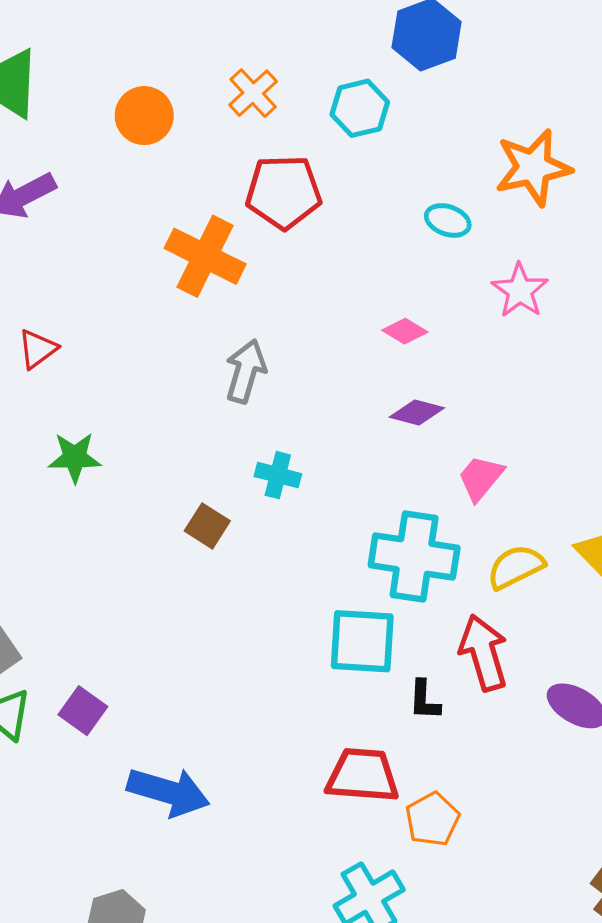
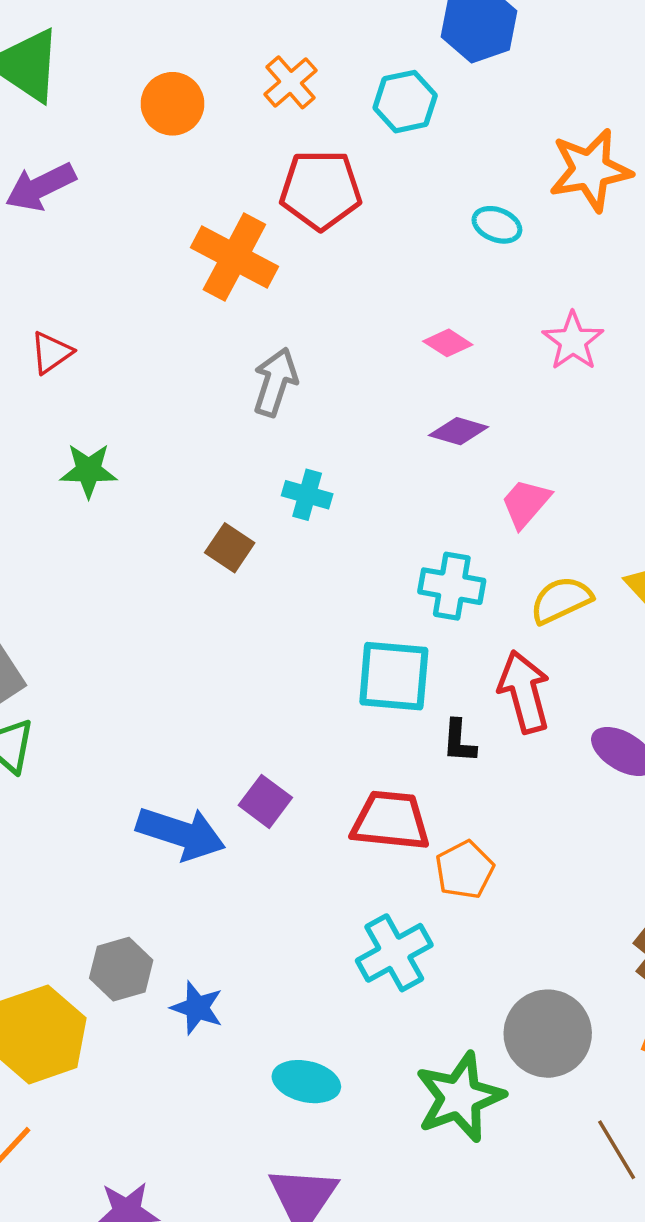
pink star: (520, 290) -> (573, 341), moved
cyan cross: (414, 556) -> (452, 586), size x0.7
purple square: (83, 711) -> (265, 801), moved

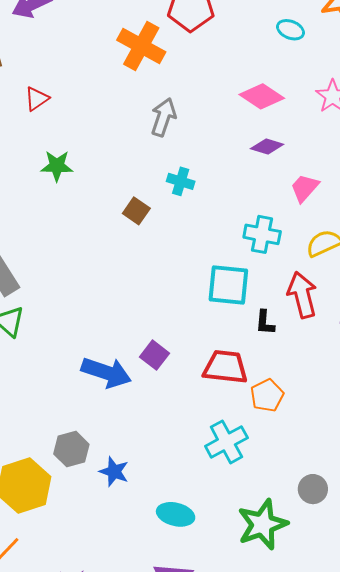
pink diamond: (448, 343) -> (262, 96), size x1.6
gray circle: (548, 1034) -> (313, 489), size x0.6

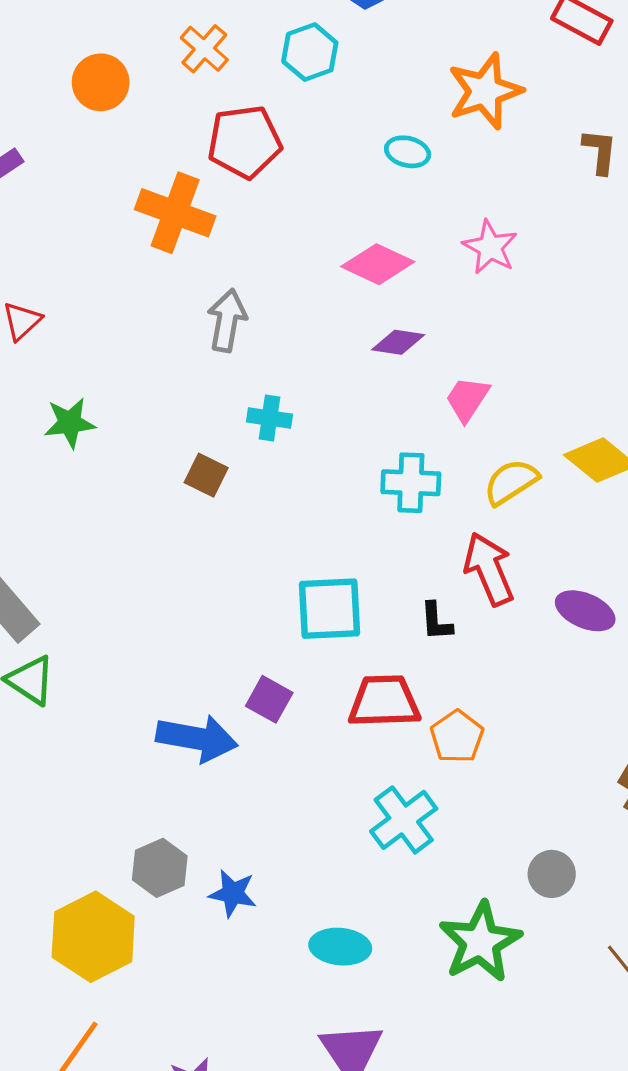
cyan square: (228, 285) -> (329, 609), moved

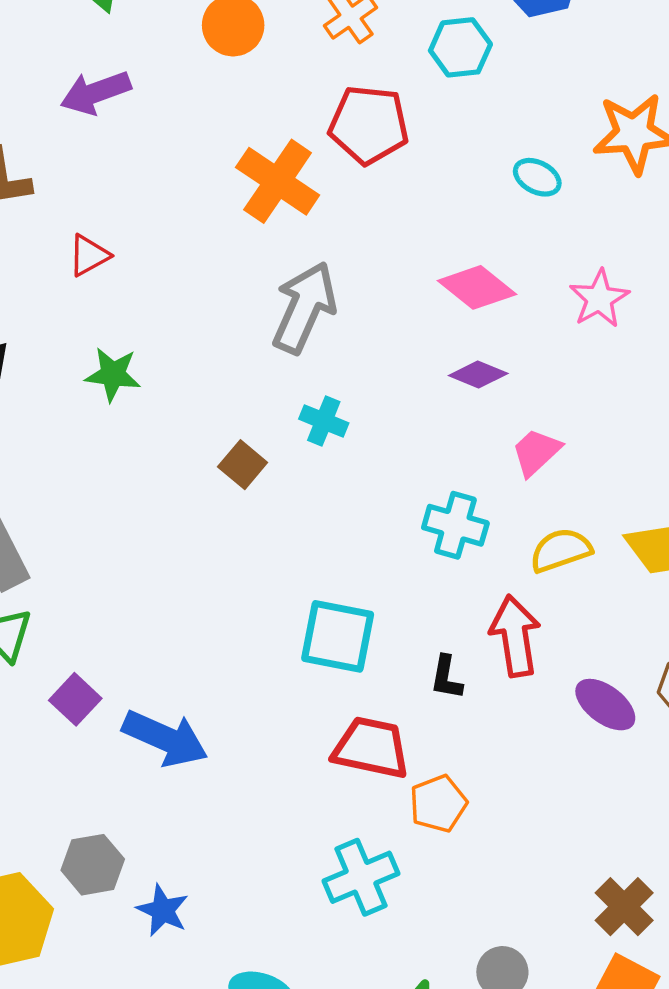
gray arrow: (227, 320) -> (304, 308), size x1.4
purple square: (269, 699) -> (75, 699), moved

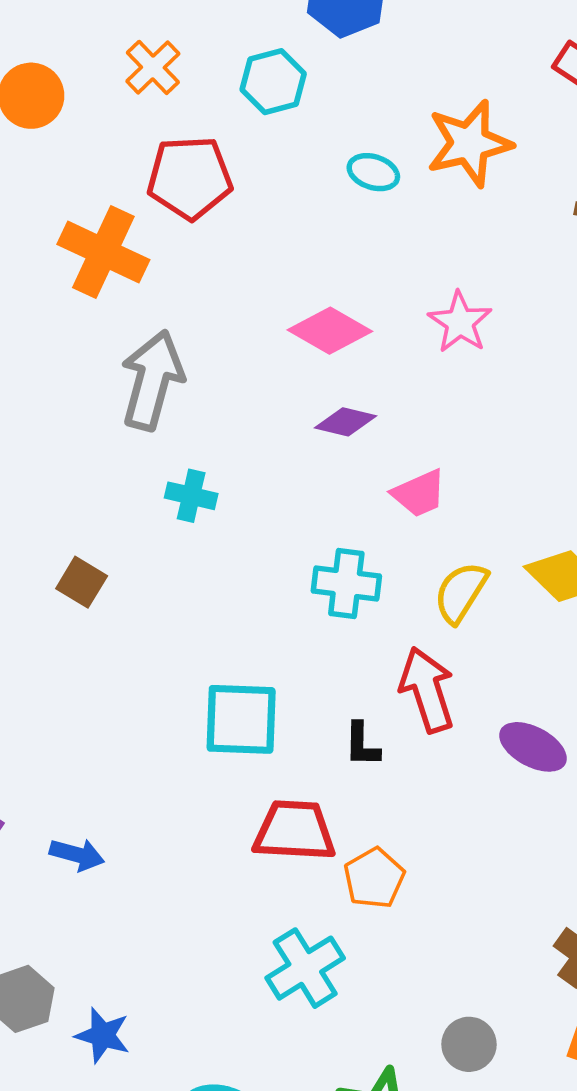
cyan ellipse: (537, 177) -> (373, 172), moved
pink trapezoid: (536, 452) -> (419, 493), turned -152
brown square: (243, 465) -> (82, 582), moved
yellow semicircle: (561, 550) -> (461, 592), turned -30
blue arrow: (165, 738) -> (77, 855), size x0.6

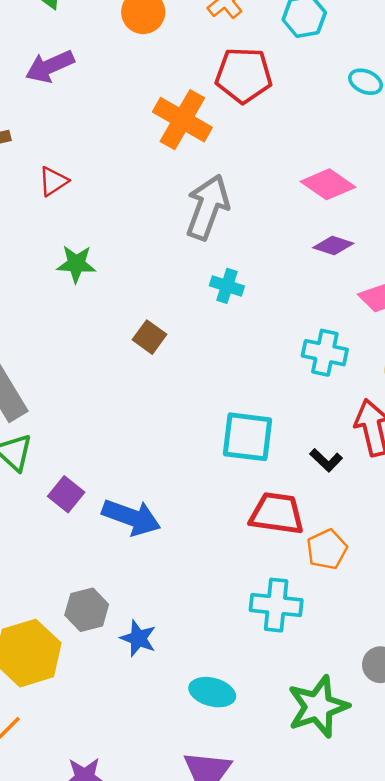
black L-shape: (362, 745) -> (326, 460), turned -52
blue arrow: (77, 855) -> (131, 517), size x1.6
cyan cross: (305, 968) -> (276, 605), turned 33

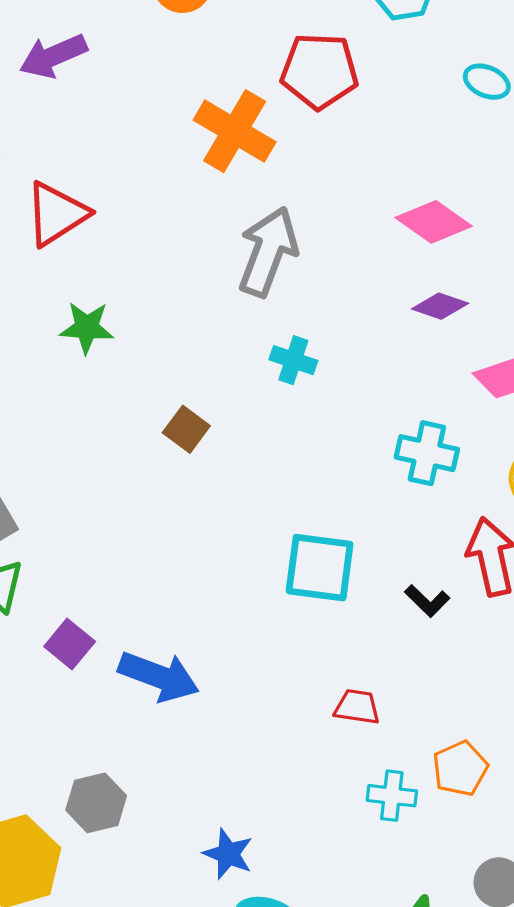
red triangle: (53, 181) -> (56, 214), size x1.6
red trapezoid: (277, 514) -> (357, 707), moved, size x0.6
orange pentagon: (327, 549) -> (460, 768), moved
cyan cross: (276, 605) -> (392, 796), moved, size x0.7
blue star: (138, 638) -> (228, 854), moved

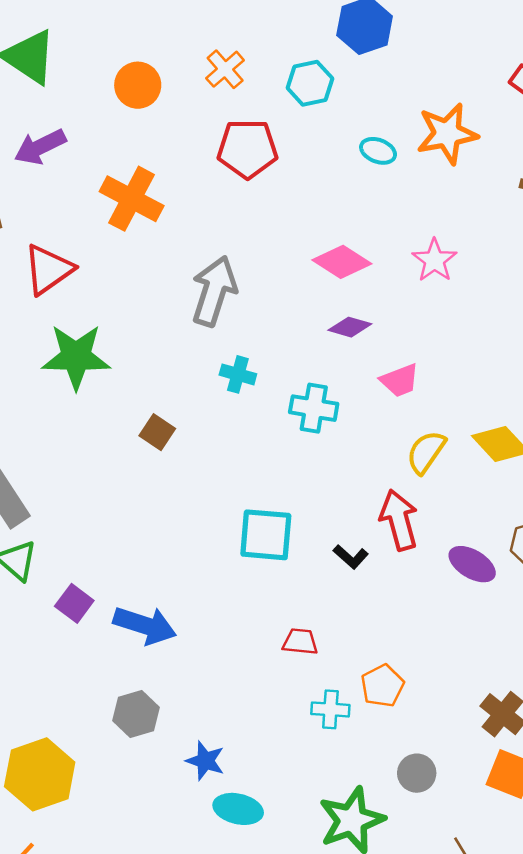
orange cross: (235, 131) -> (132, 199), moved
green star: (87, 328) -> (76, 357), size x1.6
cyan cross: (427, 453) -> (314, 408), moved
gray hexagon: (96, 803) -> (136, 714), moved

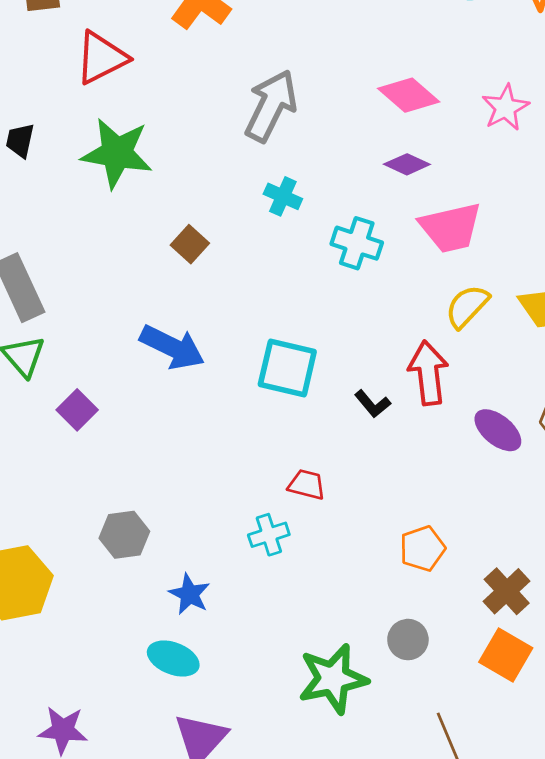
pink trapezoid: (400, 380) -> (451, 228), size x1.5
blue arrow: (145, 625) -> (172, 347), moved
orange pentagon: (383, 686) -> (422, 549), moved
cyan cross: (330, 709) -> (269, 535), moved, turned -30
cyan ellipse: (238, 809) -> (173, 658), moved

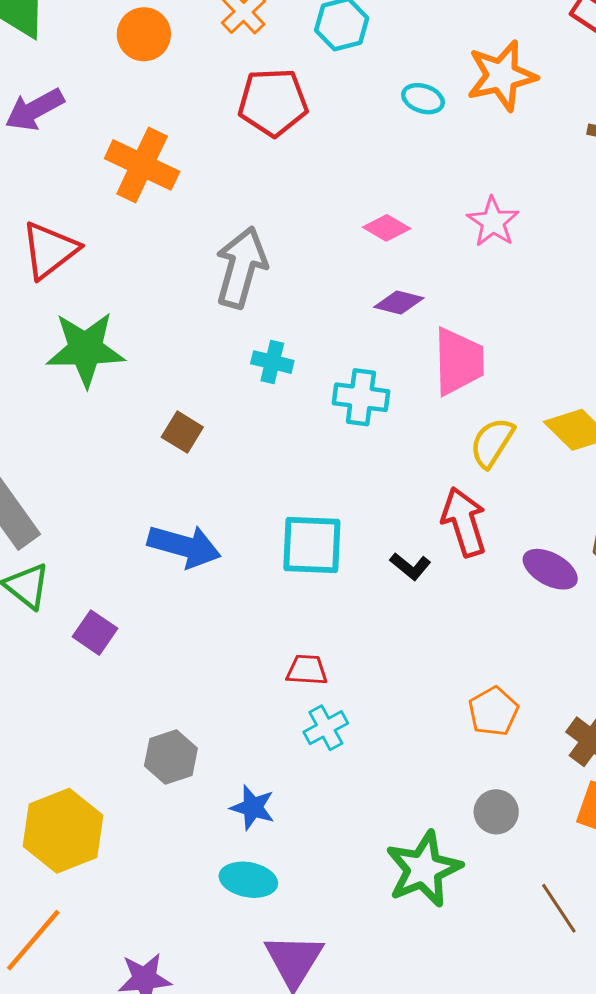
pink diamond: (409, 95) -> (387, 228), size x0.7
pink trapezoid: (451, 228) -> (459, 361), turned -68
red trapezoid: (307, 485) -> (307, 670), moved

